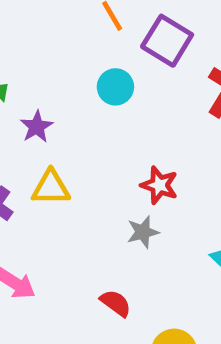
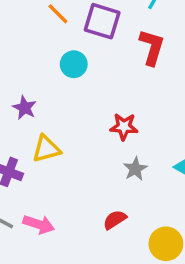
gray star: (143, 232) -> (135, 169), moved
red semicircle: (116, 303) -> (115, 220), turned -55

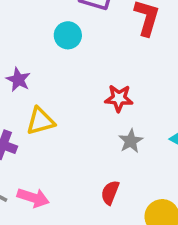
red semicircle: (115, 220) -> (110, 193), turned -35

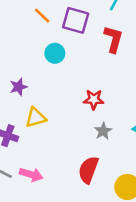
purple star: (18, 80) -> (19, 87), turned 30
red semicircle: (110, 193) -> (88, 170), size x1.5

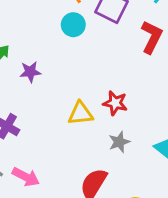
cyan circle: (55, 53) -> (73, 25), moved
yellow triangle: (36, 117) -> (81, 113), moved

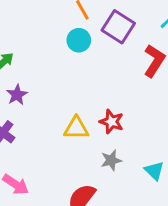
purple star: (30, 72) -> (17, 95), moved, turned -30

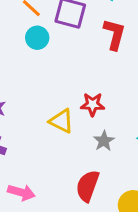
yellow triangle: (76, 128) -> (61, 121), turned 44

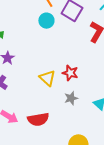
red semicircle: (88, 186) -> (38, 119), moved, turned -135

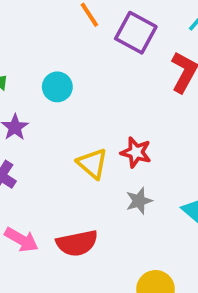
cyan circle: (46, 21) -> (57, 87), moved

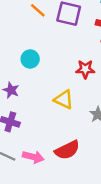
red star: (136, 152) -> (85, 69), moved

